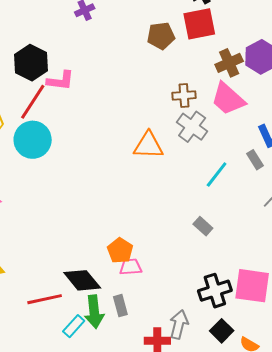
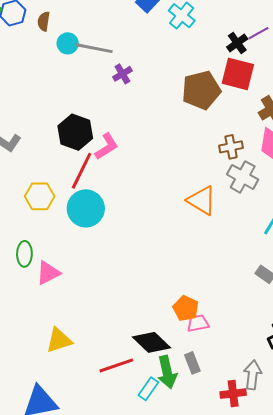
red square: (199, 24) -> (238, 74), turned 32
brown pentagon: (161, 36) -> (201, 90), size x1.4
pink L-shape: (60, 81) -> (107, 146), turned -32
orange triangle: (148, 145) -> (202, 201), turned 36

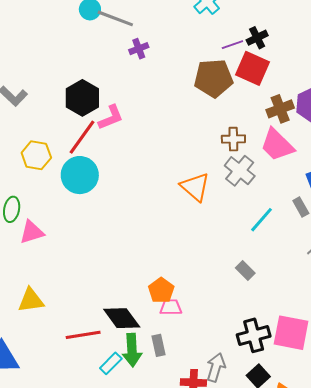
purple line: (258, 33) -> (232, 45), moved

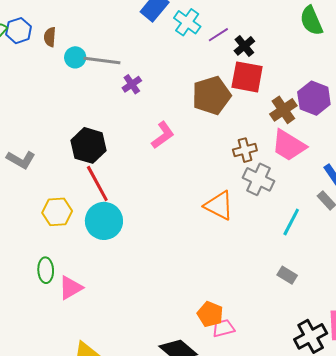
purple line: (232, 45) -> (218, 35), moved
pink L-shape: (111, 117) -> (163, 135), moved
red line: (82, 137) -> (97, 184), turned -51

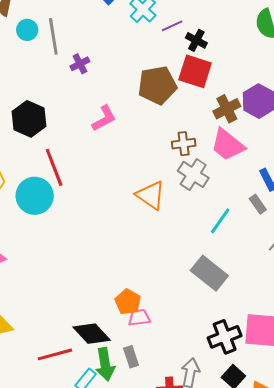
black cross: (244, 46) -> (196, 40), turned -30
gray line: (102, 60) -> (53, 36), turned 66
red line: (97, 184) -> (54, 167), moved
gray rectangle: (287, 275) -> (209, 273), size x1.8

